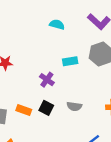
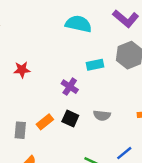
cyan semicircle: (57, 24) -> (78, 24), size x1.5
orange rectangle: (24, 110) -> (45, 122), turned -56

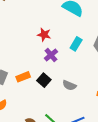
cyan rectangle: (95, 65) -> (76, 44), turned -64
red star: (22, 70) -> (44, 35), moved

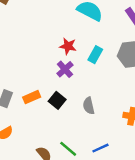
red star: (44, 35) -> (68, 46), moved
gray semicircle: (69, 85) -> (89, 106), turned 56

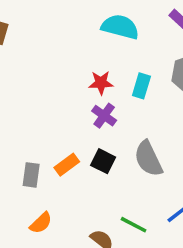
gray semicircle: (89, 106) -> (148, 159), size x1.5

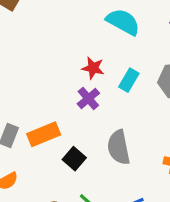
black square: (103, 161) -> (74, 159), moved
orange rectangle: (67, 165) -> (44, 134), size x1.4

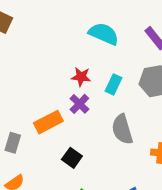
orange rectangle: (44, 134) -> (48, 122), moved
gray semicircle: (119, 147) -> (122, 129), moved

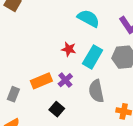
cyan rectangle: (114, 84) -> (93, 57), size x1.5
purple cross: (79, 104) -> (65, 80), moved

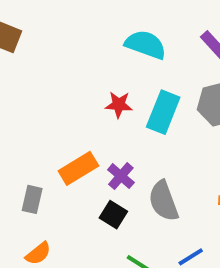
purple cross: (65, 80) -> (121, 176), moved
gray semicircle: (96, 91) -> (163, 201), moved

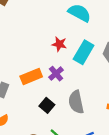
purple cross: (121, 176) -> (56, 74), moved

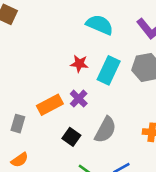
gray semicircle: (76, 102) -> (105, 130), turned -135

